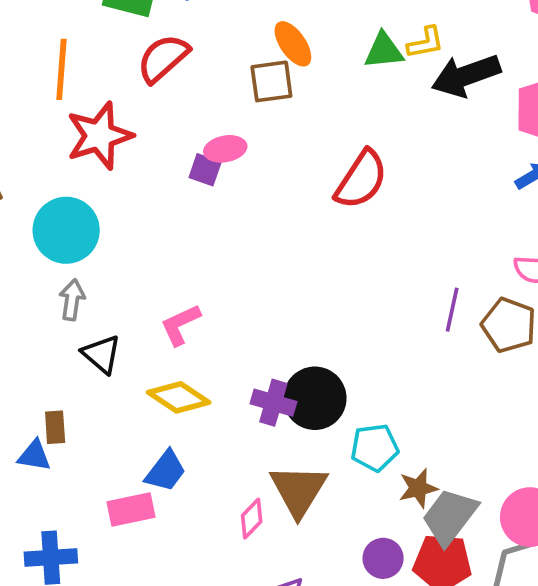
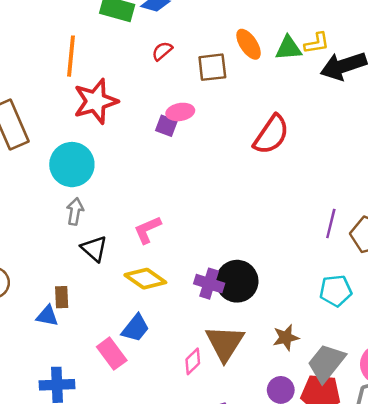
orange ellipse: (293, 44) -> (249, 44), moved
red semicircle: (163, 58) -> (162, 51), moved, size x0.6
cyan pentagon: (375, 448) -> (336, 291), moved
brown star: (418, 488) -> (286, 338), moved
pink rectangle: (131, 510) -> (112, 354), turned 64

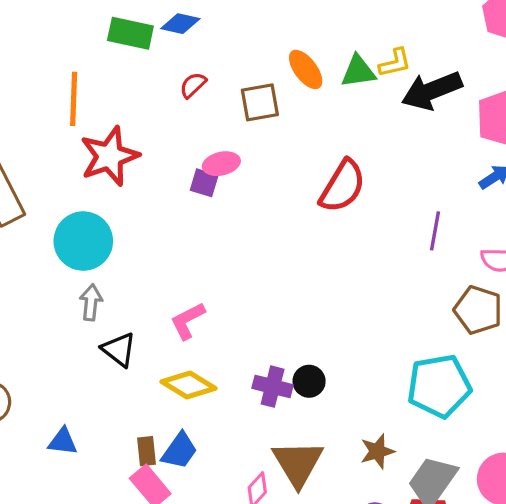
purple line: (331, 223) -> (435, 231), moved
black circle: (237, 281) -> (309, 381), size x0.6
cyan pentagon: (336, 291) -> (439, 386), size x1.5
brown rectangle: (62, 297) -> (147, 451), moved

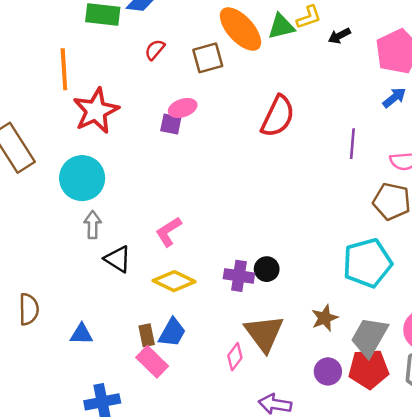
orange ellipse: (306, 69) -> (240, 29), size x1.5
black arrow: (432, 91) -> (339, 36), size x0.5

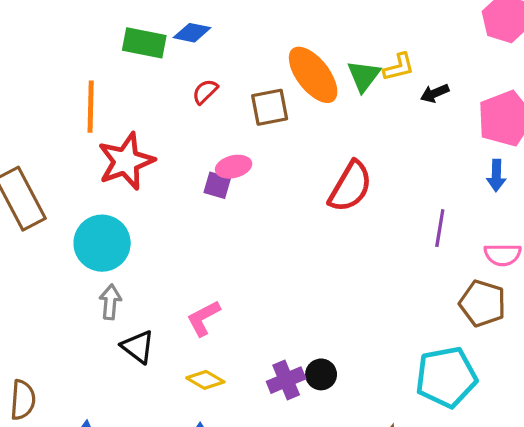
green triangle: (281, 27) -> (364, 76), turned -44
blue arrow: (394, 98) -> (496, 175), turned 125
purple cross: (239, 276) -> (286, 380), turned -36
yellow diamond: (174, 281) -> (205, 380), size x0.7

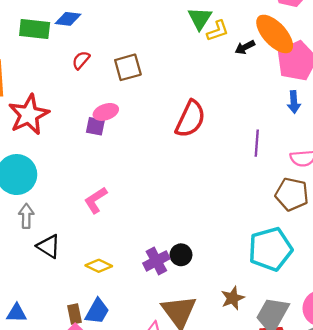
orange ellipse: (313, 75) -> (275, 34), moved
green triangle: (364, 76) -> (200, 18), moved
pink L-shape: (203, 318) -> (96, 200), moved

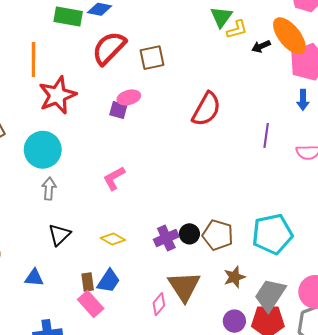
red semicircle: (81, 60) -> (109, 48), size x2.0
brown pentagon: (292, 194) -> (218, 235), moved
black triangle: (49, 246) -> (59, 235), moved, turned 40

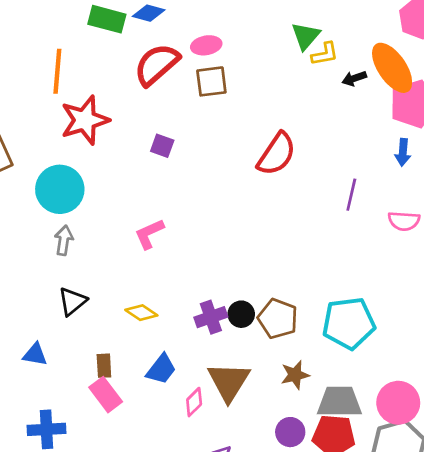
pink ellipse: (129, 97) -> (206, 45), moved
blue trapezoid: (109, 281) -> (161, 369), moved
gray trapezoid: (270, 295) -> (339, 402), turned 52

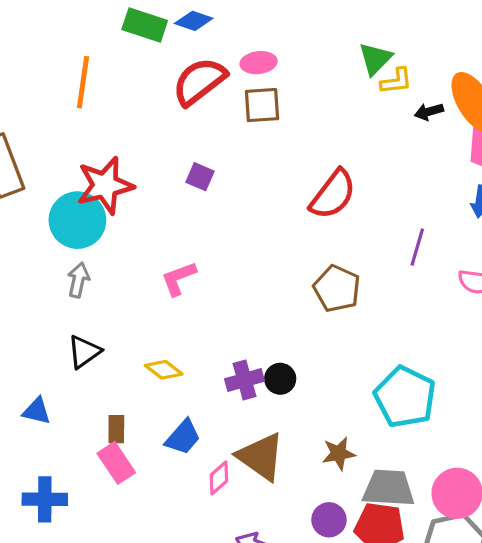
red star: (85, 120) -> (105, 185), moved
brown pentagon: (278, 319) -> (337, 289), moved
cyan pentagon: (349, 323) -> (405, 397), turned 30
brown triangle: (229, 382) -> (261, 457), turned -30

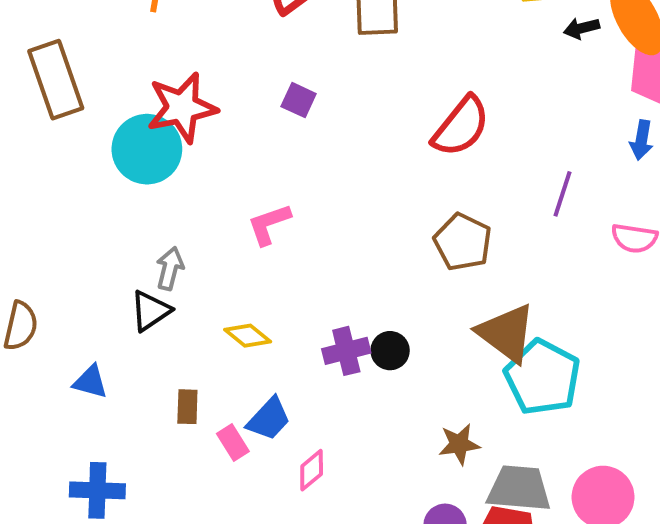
gray arrow: (78, 280) -> (170, 268), moved
brown triangle: (261, 457) -> (506, 333), moved
pink rectangle: (116, 463) -> (233, 442), moved, size x0.7

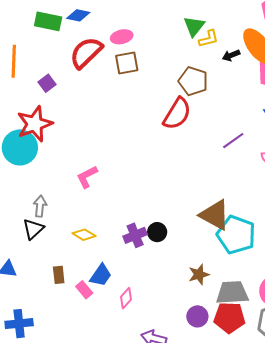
purple square: (299, 100) -> (47, 83), moved, turned 36
purple line: (563, 194) -> (233, 141), turned 45
brown pentagon: (463, 242) -> (193, 81), moved

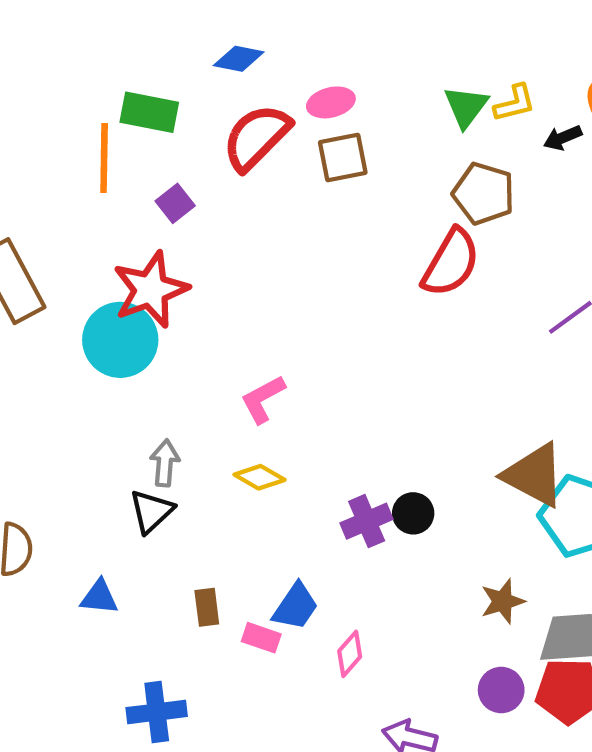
green rectangle: (48, 21) -> (149, 112), moved
green triangle: (194, 26) -> (466, 107), moved
yellow diamond: (84, 235) -> (260, 477), moved
pink rectangle: (84, 290) -> (261, 638), turned -30
blue cross: (19, 324) -> (157, 712), moved

